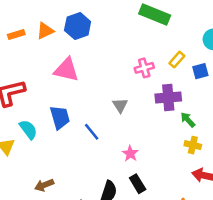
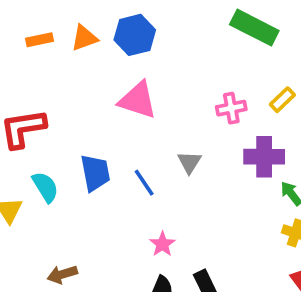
pink triangle: (66, 70) -> (138, 100), moved
blue line: (92, 132) -> (144, 183), moved
pink star: (130, 154) -> (162, 244), moved

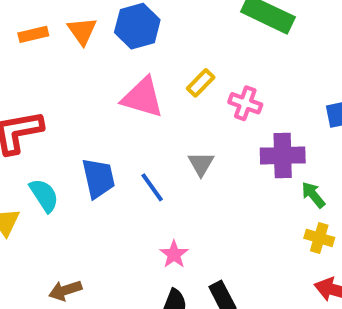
orange triangle: (84, 38) -> (82, 31), turned -44
yellow rectangle: (282, 100) -> (201, 83), moved
pink cross: (231, 108) -> (245, 103), turned 32

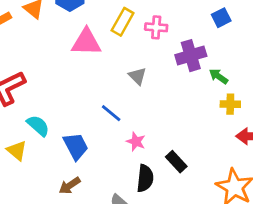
yellow rectangle: (201, 83) -> (123, 22), size x1.4
blue trapezoid: (98, 178) -> (76, 146), moved
blue line: (152, 187) -> (111, 113), moved

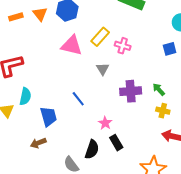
purple cross: (191, 56) -> (131, 91), moved
gray triangle: (137, 76) -> (103, 69), moved
cyan semicircle: (38, 126) -> (25, 96), turned 48
pink star: (136, 142) -> (105, 123), moved

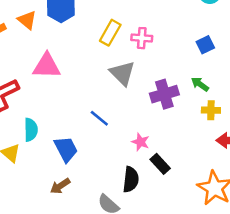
pink triangle: (72, 45) -> (47, 66), moved
blue square: (170, 49) -> (205, 45), moved
gray triangle: (103, 69) -> (122, 73), size x1.5

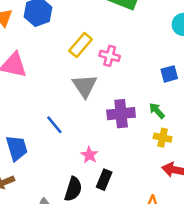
black rectangle: (160, 164) -> (104, 180), turned 54

